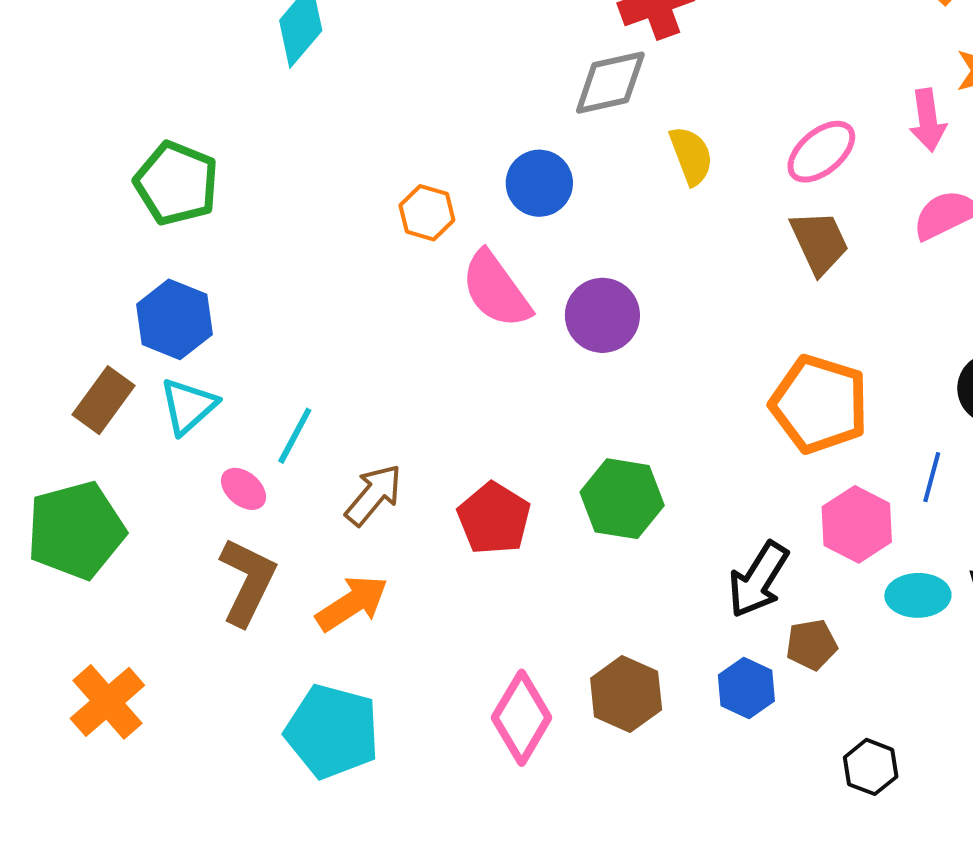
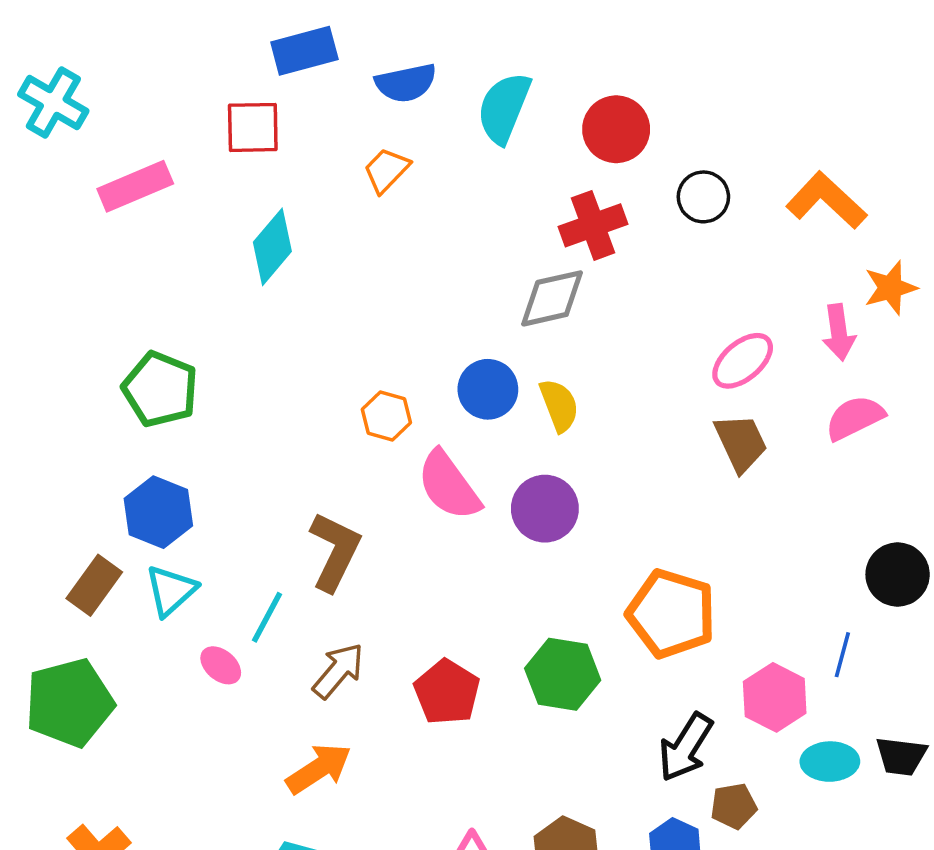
yellow semicircle: (691, 156) -> (559, 405), moved
orange pentagon: (819, 404) -> (671, 614), moved
brown L-shape: (247, 582) -> (335, 551), moved

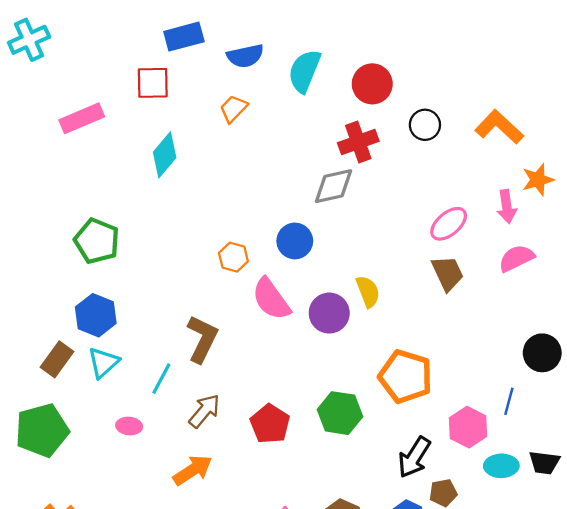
cyan cross: (53, 103) -> (29, 40), moved, turned 36
yellow semicircle: (559, 405) -> (368, 292), moved
pink ellipse: (221, 665) -> (129, 426), moved, turned -35

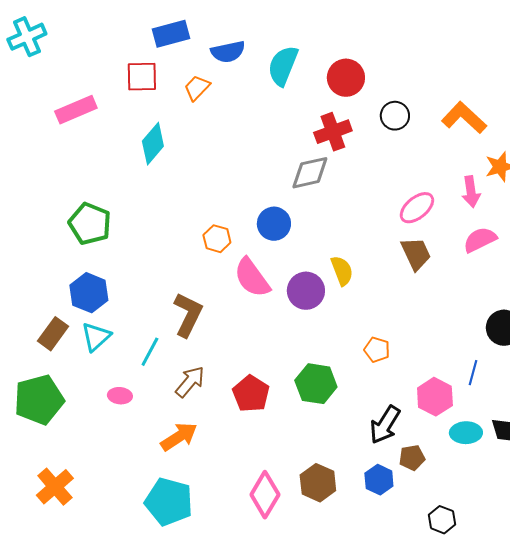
orange trapezoid: (233, 109) -> (197, 88), moved
orange pentagon: (406, 377) -> (377, 350), size x0.5

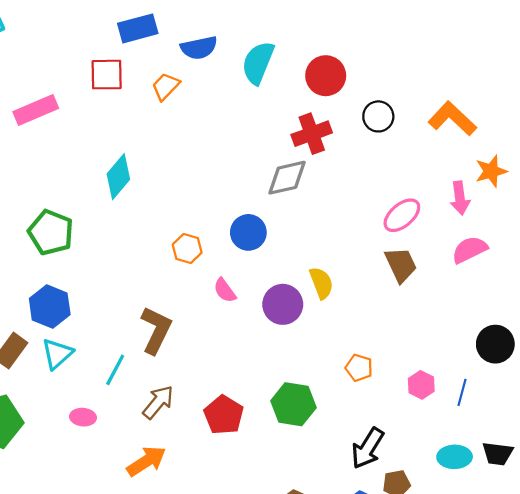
cyan diamond: (153, 144) -> (118, 177), moved
pink semicircle: (252, 278) -> (225, 290), size x0.6
pink hexagon: (435, 397) -> (421, 385), moved, size x0.7

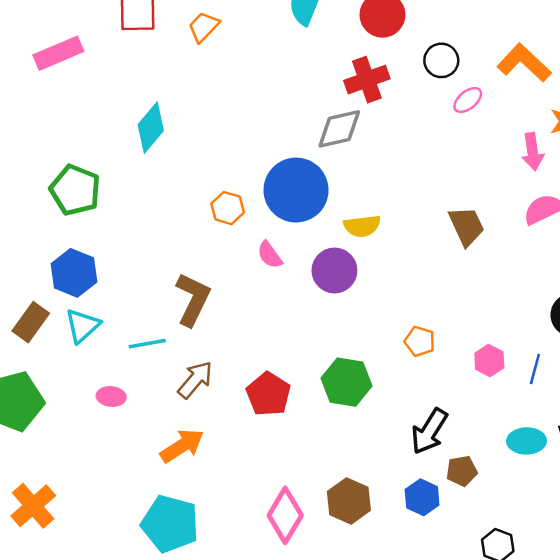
pink ellipse: (402, 215) -> (468, 100), moved, size x0.7
blue circle: (248, 232) -> (296, 190), size x1.6
yellow semicircle: (321, 283) -> (362, 226), moved, turned 104
cyan line: (115, 370) -> (147, 344), turned 52

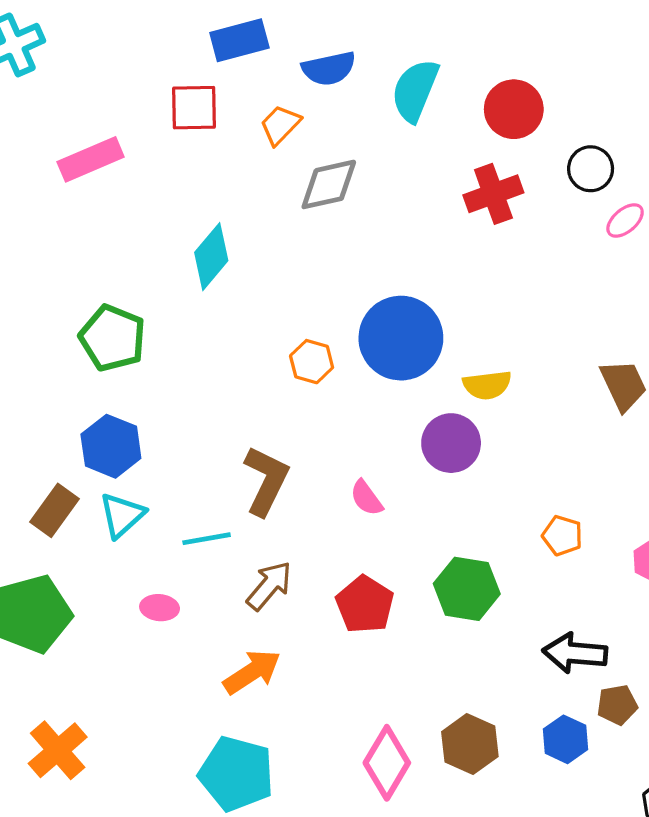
gray diamond: (339, 129) -> (329, 184), moved
pink semicircle: (270, 255) -> (366, 498), moved
black arrow: (429, 431) -> (575, 653), turned 63

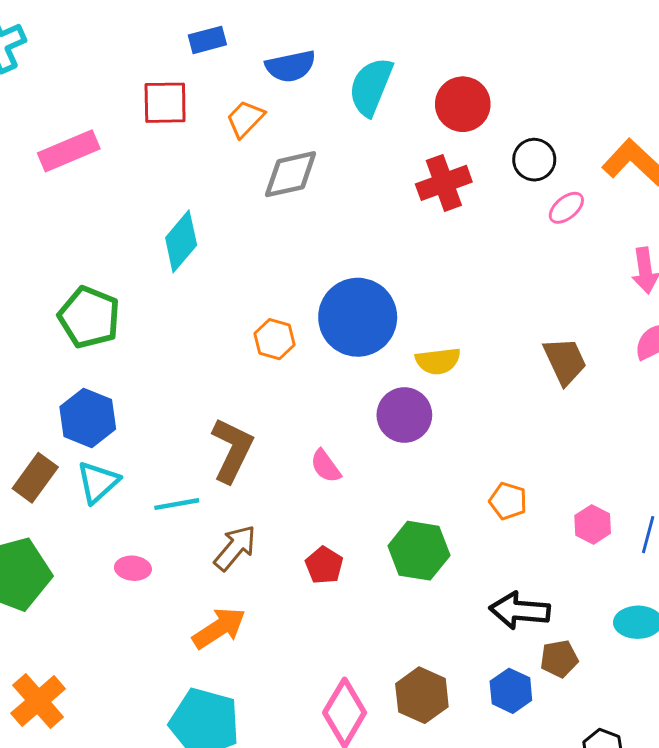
blue rectangle: (239, 40) -> (207, 40), size x0.7
red pentagon: (365, 605) -> (324, 565), size x0.7

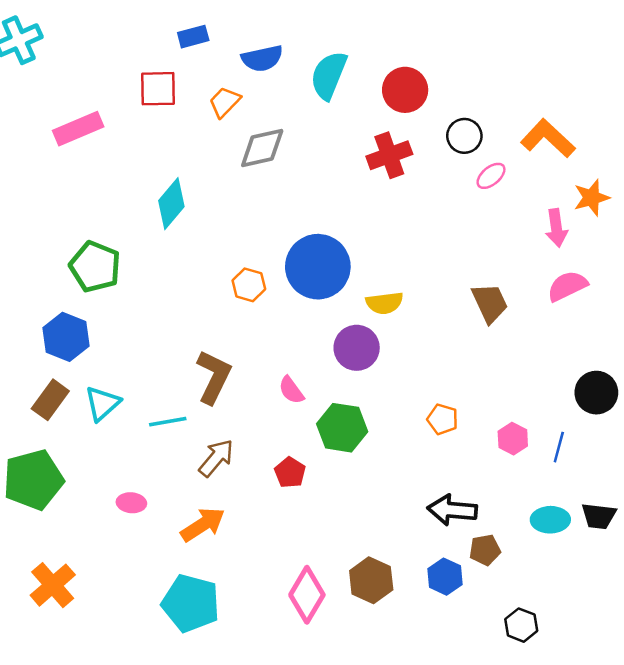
blue hexagon: (88, 418) -> (66, 337), moved
green hexagon: (419, 551) -> (342, 428), moved
pink ellipse: (133, 568) -> (131, 503), moved

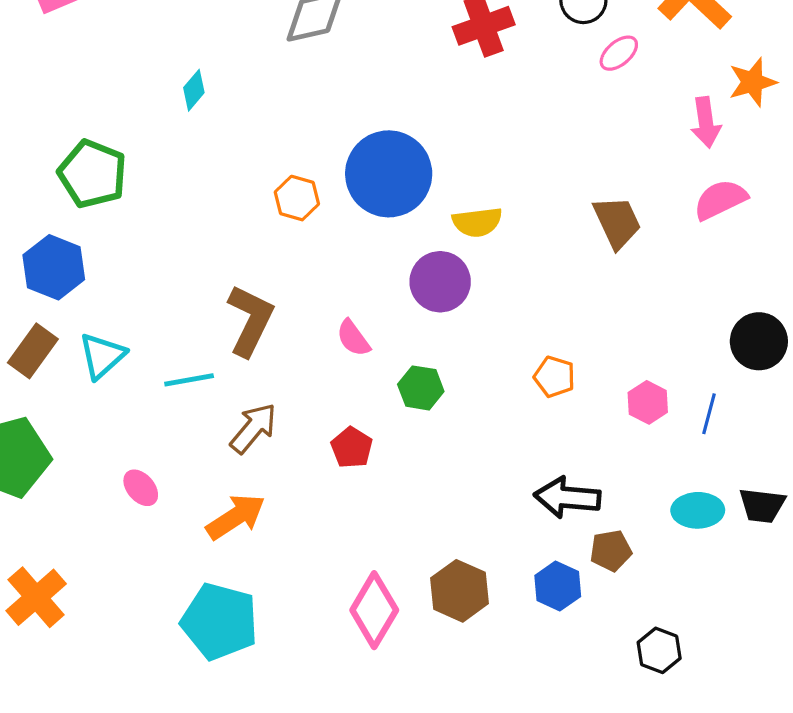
cyan diamond: (171, 204) -> (194, 90), size x0.6
green hexagon: (342, 428) -> (421, 388), size x0.7
pink ellipse: (131, 503) -> (141, 488), turned 44

